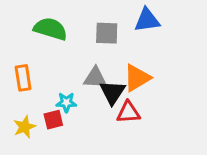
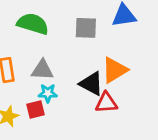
gray triangle: (95, 78) -> (42, 70), moved
black triangle: (112, 92) -> (91, 84), turned -35

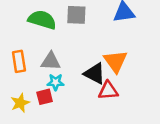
gray square: (86, 28) -> (76, 15), moved
orange triangle: (114, 70) -> (115, 61), turned -35

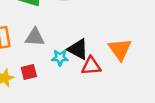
orange triangle: (115, 61) -> (120, 49), moved
cyan star: (56, 82) -> (60, 58), moved

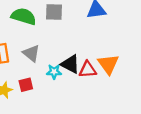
gray triangle: (35, 37) -> (31, 53), turned 36
red triangle: (91, 66) -> (88, 70), moved

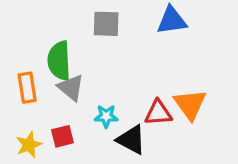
green semicircle: (24, 16) -> (59, 61), moved, turned -110
black triangle: (70, 64) -> (131, 140), moved

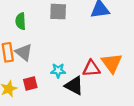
green semicircle: (59, 61) -> (21, 21), moved, size x0.7
gray triangle: (71, 88) -> (24, 52), moved

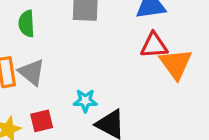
orange triangle: (112, 63) -> (176, 64), moved
red triangle: (91, 68) -> (154, 45), moved

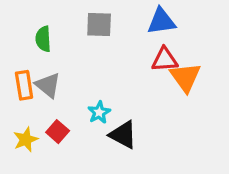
cyan star: (85, 101) -> (99, 112), turned -30
red square: (42, 121) -> (58, 132), turned -35

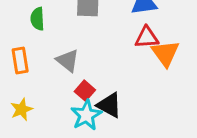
gray triangle: (48, 85) -> (68, 61), moved
cyan star: (99, 112) -> (86, 115), moved, size x1.5
red square: (58, 132) -> (85, 91), moved

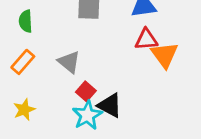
green semicircle: (37, 19) -> (26, 21), moved
orange rectangle: (20, 61) -> (23, 62), turned 50

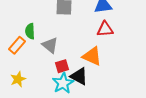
green semicircle: (26, 21) -> (30, 31), moved
orange triangle: (165, 55) -> (92, 56), moved, turned -30
red square: (86, 91) -> (62, 66), turned 32

